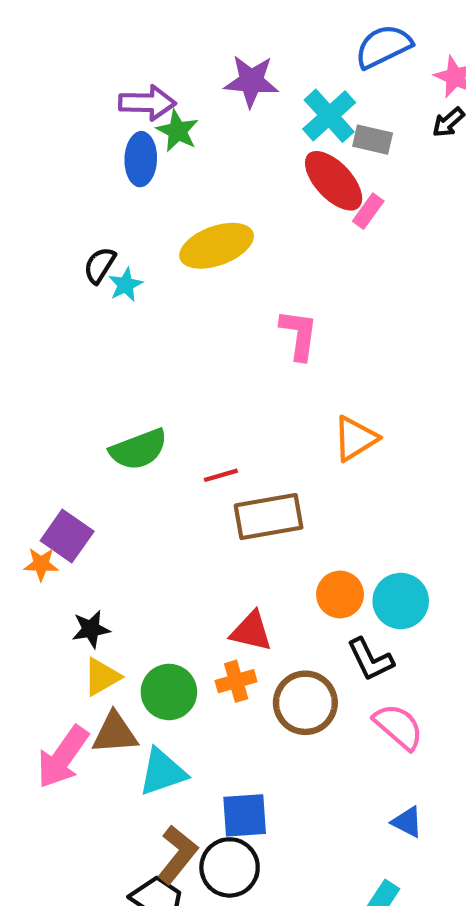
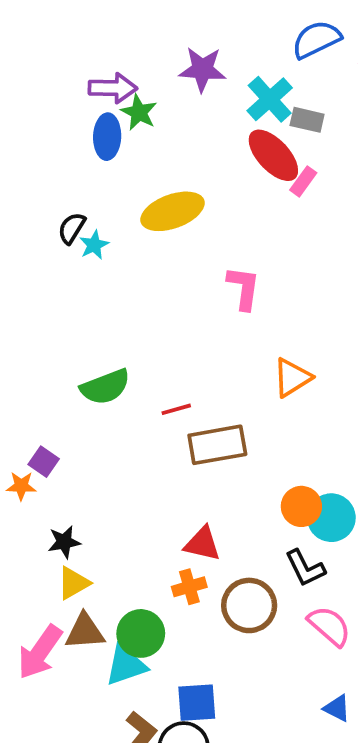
purple square: (67, 536) -> (44, 462), size x0.7
orange circle: (340, 594) -> (301, 506), moved
green circle: (169, 692) -> (141, 633), moved

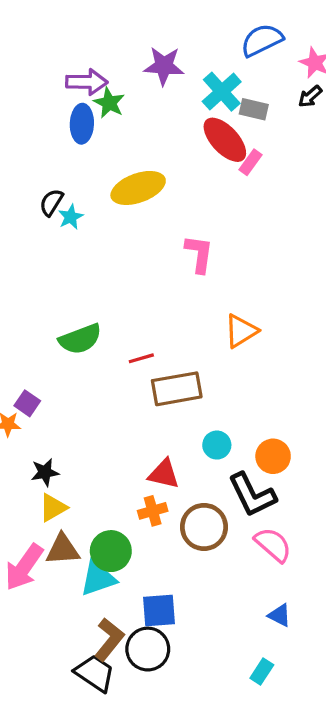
orange circle: (301, 506) -> (273, 456), moved
cyan circle: (331, 518) -> (217, 445), moved, size x0.7
black L-shape: (305, 568) -> (252, 495), size x1.4

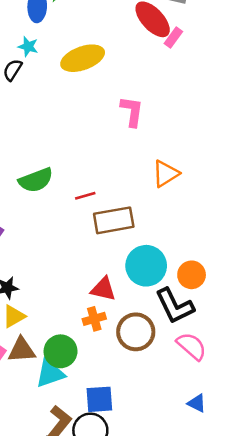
cyan star: (71, 217) -> (28, 47), moved, turned -30
cyan circle: (217, 445) -> (146, 266), size x1.8

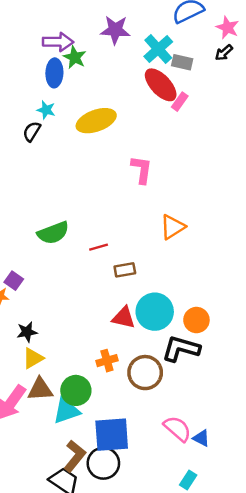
brown rectangle: (114, 220) -> (125, 270), size x0.6
red triangle: (103, 289) -> (124, 318), moved
black L-shape: (175, 306) -> (181, 349), turned 132
pink semicircle: (192, 346) -> (177, 429), moved
blue square: (99, 399) -> (112, 435), size x1.4

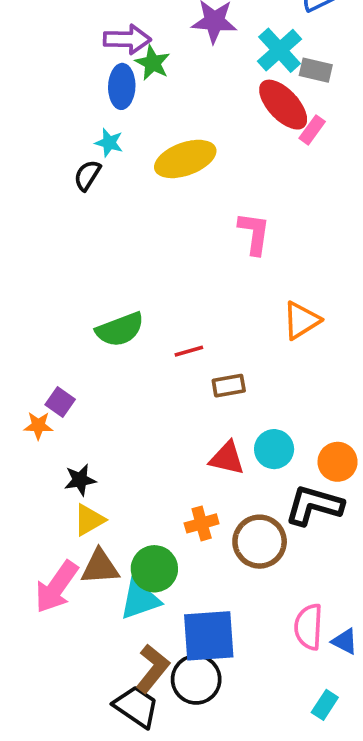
cyan circle: (155, 312) -> (274, 449), size x0.7
pink semicircle: (177, 429) -> (309, 627), turned -128

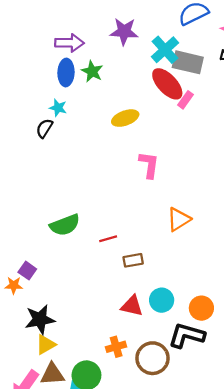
green star: (153, 63) -> (92, 71), moved
gray rectangle: (316, 70) -> (188, 62), size x1.5
yellow ellipse: (185, 159) -> (125, 118), moved, size x0.7
black star: (80, 480) -> (40, 319), size x1.5

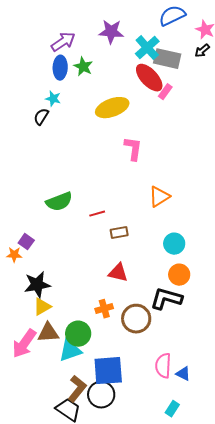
purple arrow: (69, 43) -> (63, 42), turned -35
yellow ellipse: (125, 118) -> (112, 108), size x1.4
cyan circle: (162, 300) -> (174, 244), moved

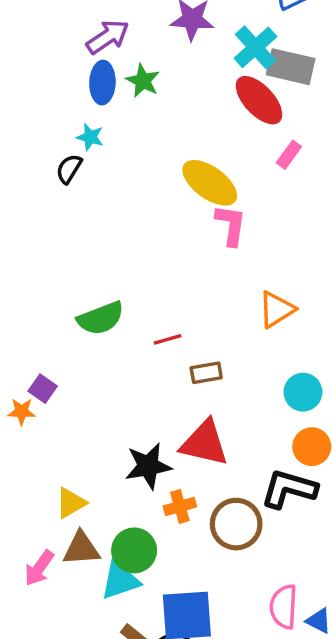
pink rectangle: (165, 92) -> (289, 155), moved
yellow ellipse: (112, 108) -> (210, 183), moved, turned 56
red triangle: (118, 273) -> (204, 443), size x1.4
black star: (37, 285) -> (148, 466), moved
pink arrow: (24, 344) -> (39, 568), size x0.7

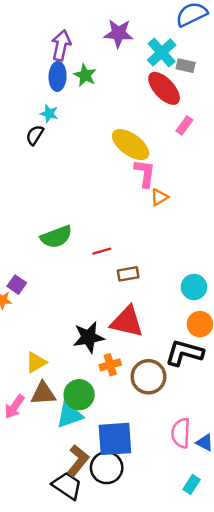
purple arrow: (108, 37) -> (61, 45), turned -44
gray rectangle: (291, 67) -> (186, 66), size x0.6
orange triangle: (277, 309) -> (159, 197), moved, size x0.7

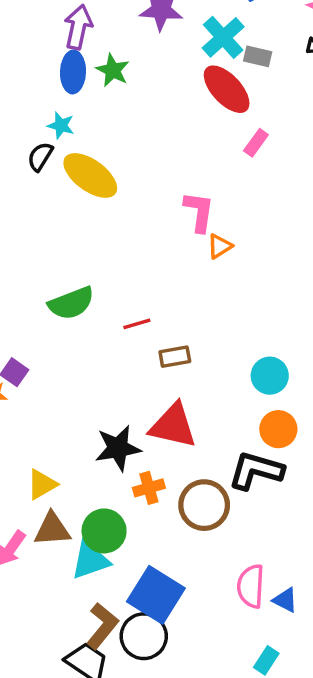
yellow ellipse: (131, 145) -> (90, 175), moved
blue square: (115, 439) -> (156, 595), turned 36

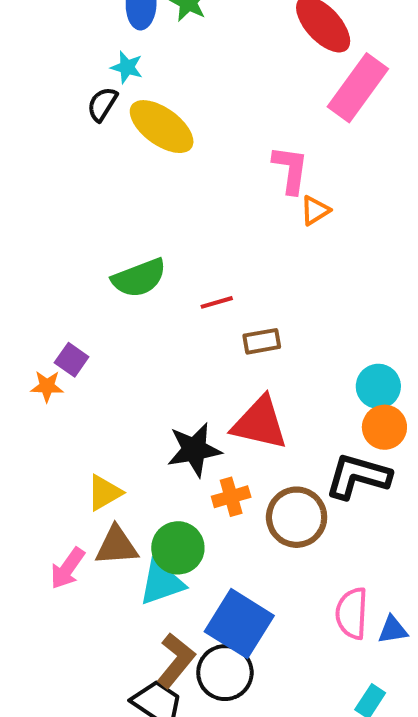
pink rectangle: (256, 143) -> (358, 88), size x2.0
cyan circle: (270, 376) -> (378, 386), moved
blue triangle: (285, 600) -> (393, 630), turned -36

